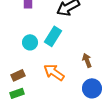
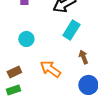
cyan rectangle: (53, 36) -> (71, 30), moved

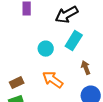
cyan circle: (26, 39) -> (46, 49), moved

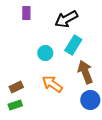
brown arrow: (86, 68) -> (85, 72), size x1.6

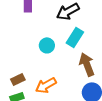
orange arrow: (52, 84) -> (46, 85), moved, turned -65

